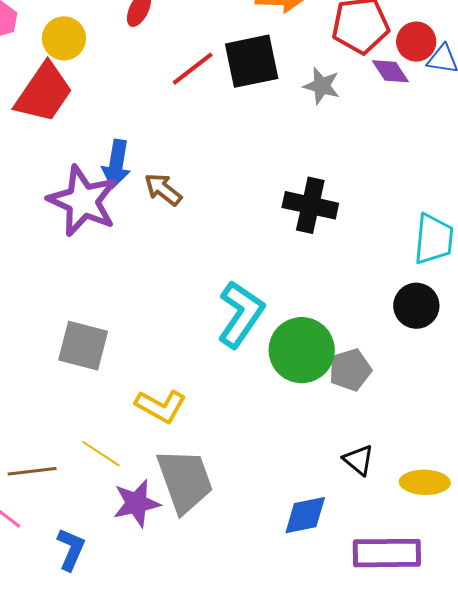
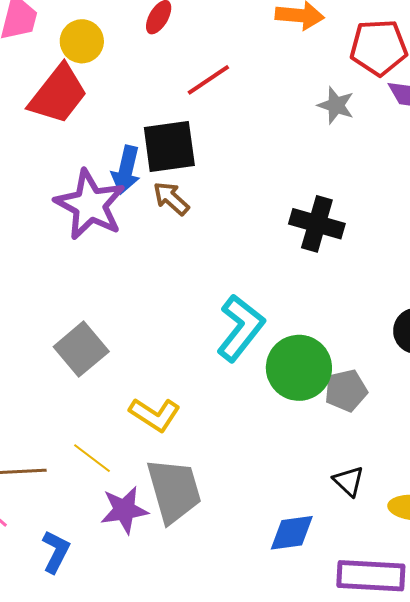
black square: (252, 61) -> (169, 146), moved
gray square: (83, 346) -> (81, 349), turned 32

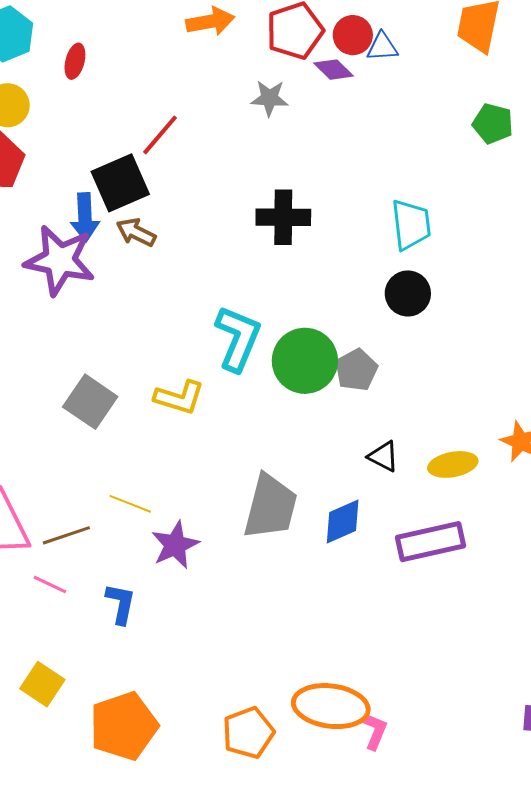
red line: (208, 80) -> (160, 135), moved
yellow L-shape: (155, 415) -> (179, 397), moved
gray trapezoid: (174, 491) -> (270, 507), moved, turned 46

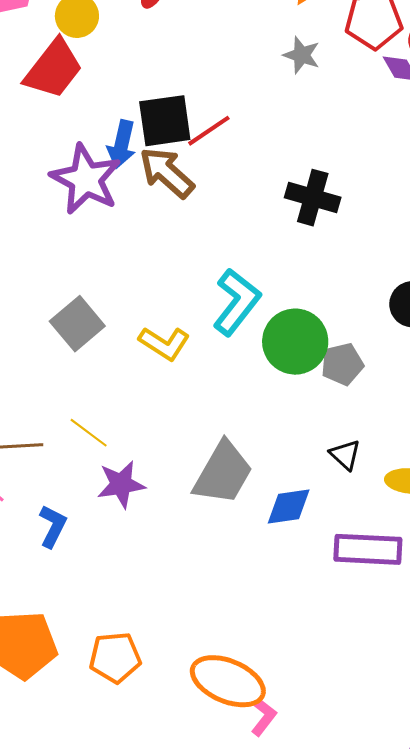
gray star: (269, 98) -> (302, 55), moved
red line: (160, 135) -> (209, 131), moved
brown arrow: (136, 232) -> (167, 173), size x1.5
orange pentagon: (248, 733) -> (115, 657), moved

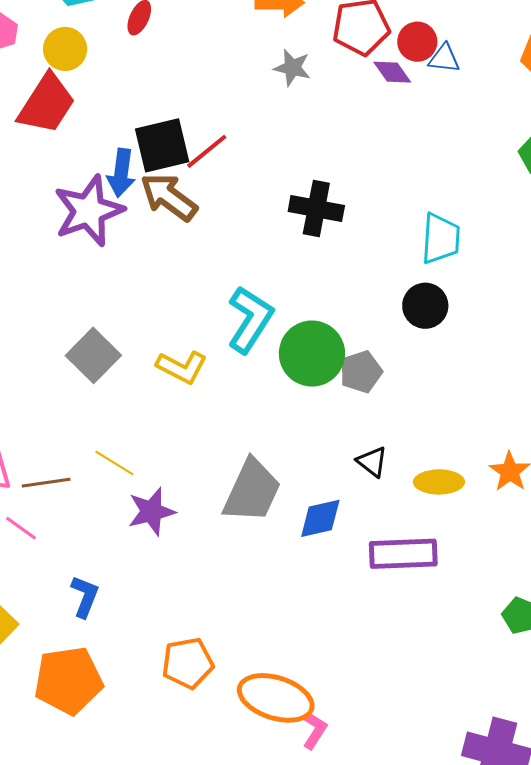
purple star: (86, 179) -> (89, 211), turned 30
blue L-shape: (53, 526) -> (85, 596), moved
orange pentagon: (115, 657) -> (188, 663), moved

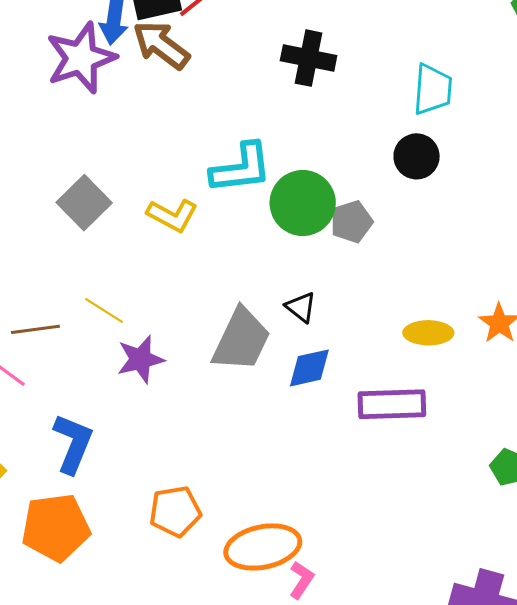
cyan L-shape: (250, 319) -> (241, 168), turned 50
black triangle: (372, 462) -> (301, 307), moved
blue L-shape: (85, 596) -> (73, 443), size x1.4
orange ellipse: (276, 698) -> (263, 547), turned -30

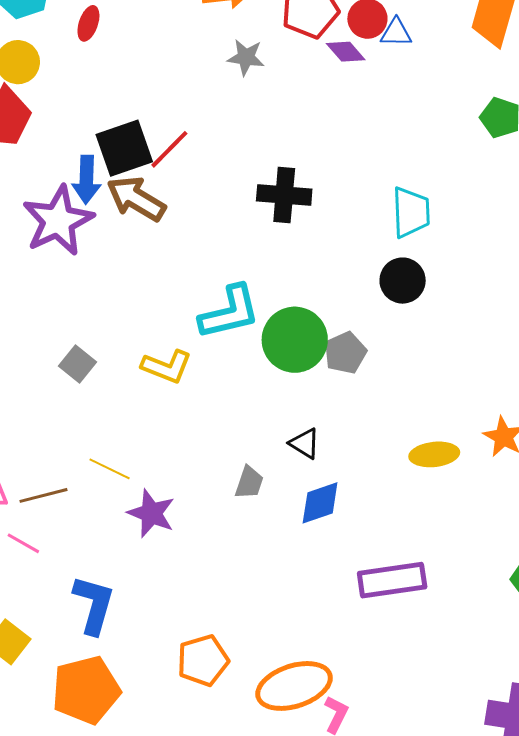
gray square: (84, 203) -> (78, 364), size x0.7
gray trapezoid: (241, 340) -> (249, 483), size x0.5
purple star: (141, 359) -> (151, 513), turned -30
purple rectangle: (392, 404) -> (392, 580), moved

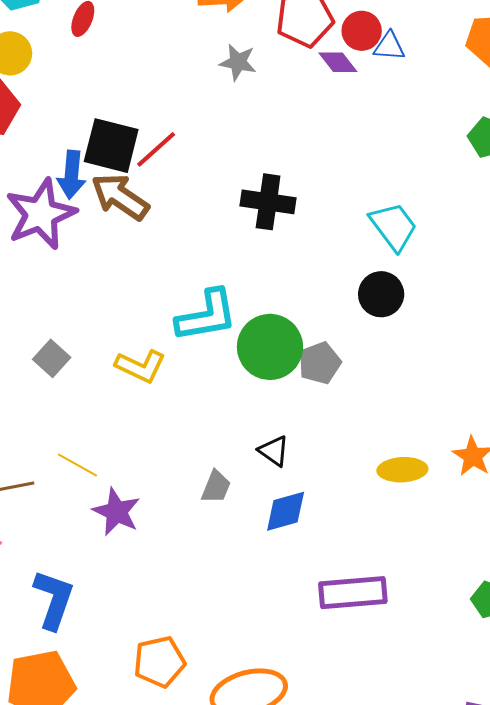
black square: (124, 148) -> (111, 146), turned 30
cyan trapezoid: (411, 212) -> (394, 226), turned -38

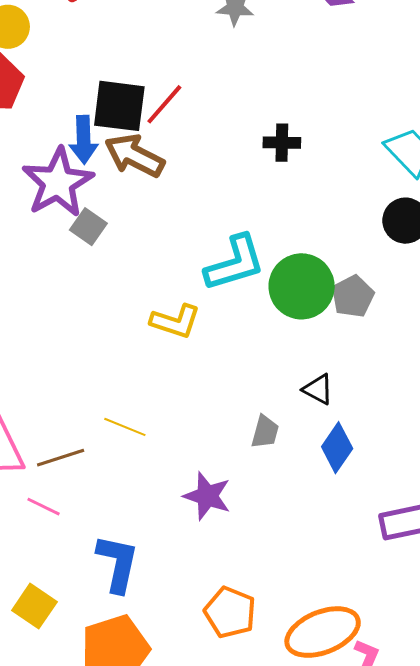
black cross: (268, 202) -> (282, 143), size x0.7
gray square: (52, 358) -> (88, 227), moved
blue diamond: (286, 511) -> (337, 448), turned -33
purple star: (116, 512) -> (207, 496), moved
orange pentagon: (159, 662) -> (230, 612), turned -30

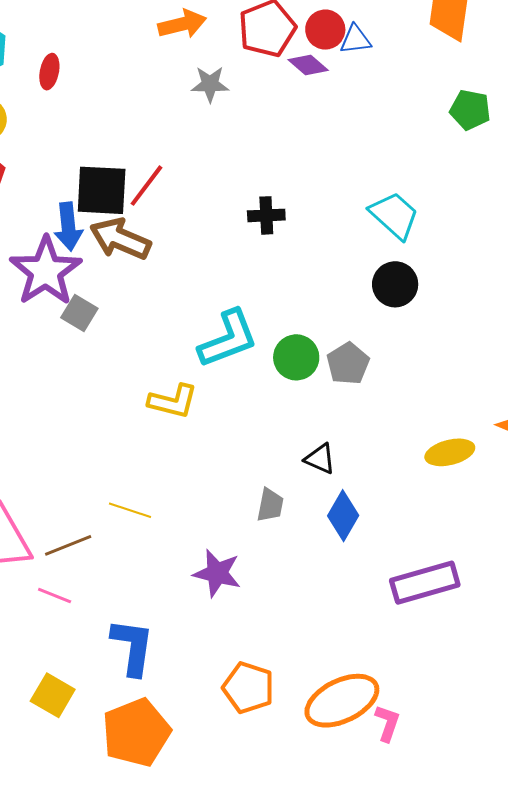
green circle: (302, 286) -> (296, 357), size x0.7

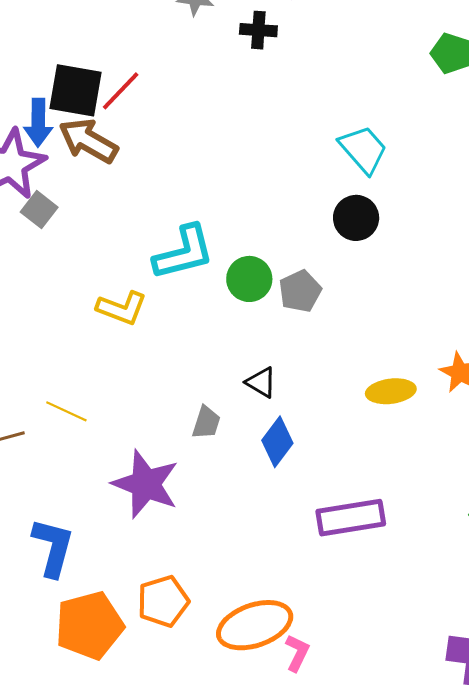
black cross: (266, 215) -> (258, 30), moved
purple star: (217, 573) -> (146, 484), size x1.4
orange pentagon: (248, 688) -> (163, 601), turned 30
orange pentagon: (136, 732) -> (89, 625), moved

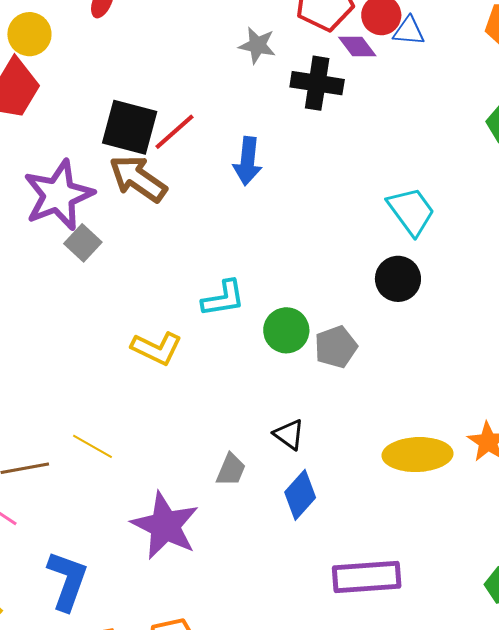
black cross: (258, 30) -> (317, 83), size x1.4
blue arrow: (38, 123) -> (248, 161), moved
cyan L-shape: (184, 253) -> (223, 298), size x0.7
yellow ellipse: (391, 391) -> (417, 455), size x1.4

